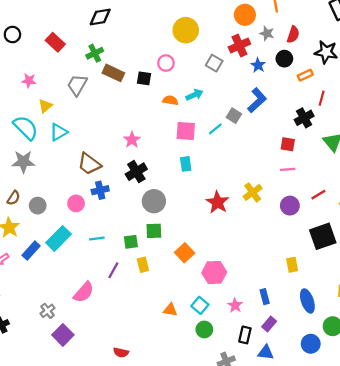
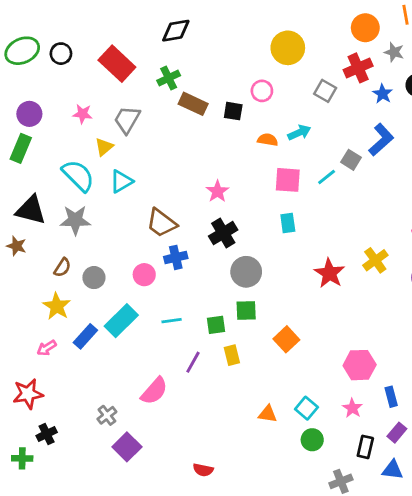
red rectangle: (55, 42) -> (117, 64), size x1.4
gray trapezoid: (77, 85) -> (127, 120), moved
pink hexagon: (214, 272) -> (360, 365), moved

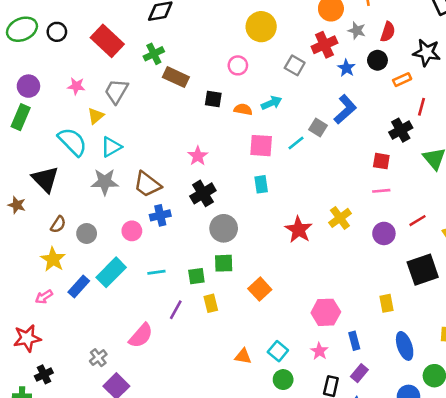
black square: (233, 111) -> (213, 99), moved
black triangle: (31, 210) -> (45, 179), moved, turned 32
gray star: (75, 220) -> (105, 182), moved

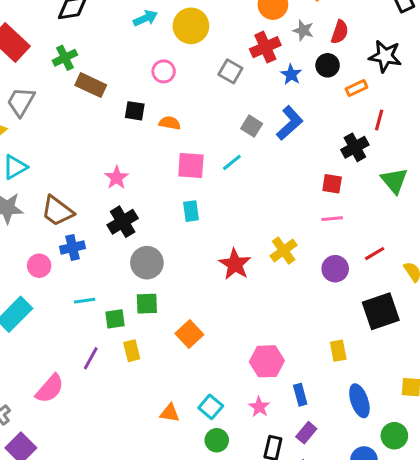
cyan arrow: (271, 103) -> (145, 18), moved
gray square: (318, 127) -> (252, 126), moved
cyan line: (156, 272) -> (85, 301), moved

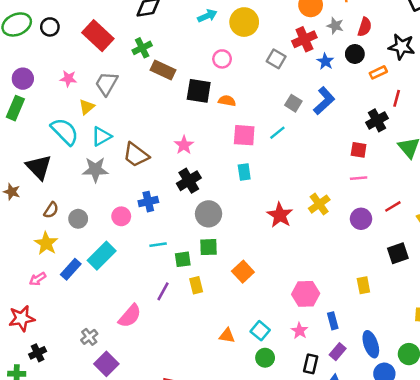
black square: (135, 111) -> (199, 91), size x1.5
brown trapezoid: (57, 211) -> (136, 155), moved
black square: (381, 311) -> (398, 253), size x0.7
blue ellipse: (359, 401) -> (371, 344), moved

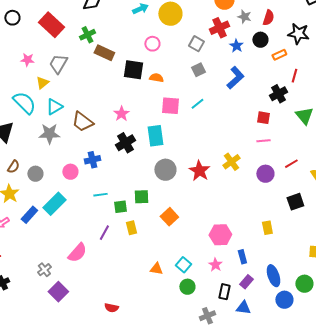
gray square: (293, 103) -> (198, 70), moved, turned 32
cyan rectangle: (244, 172) -> (155, 136), moved, size x1.5
gray circle: (209, 214) -> (165, 170), moved

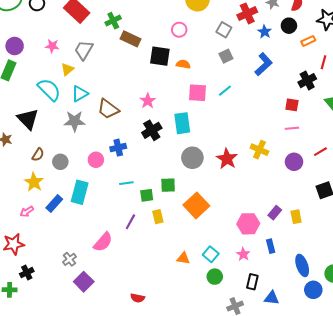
yellow cross: (231, 162) -> (259, 150), turned -30
cyan rectangle: (54, 204) -> (80, 192), turned -30
orange square: (169, 217) -> (196, 205), size x1.4
purple rectangle: (246, 282) -> (275, 213), moved

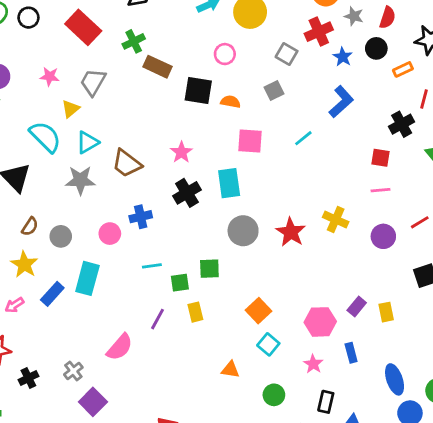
gray square: (226, 56) -> (274, 90), moved
cyan line: (225, 91) -> (303, 138), moved
orange square: (196, 205) -> (258, 311), moved, size x0.7
cyan square: (211, 254) -> (268, 344), moved
black cross: (27, 273) -> (28, 378), moved

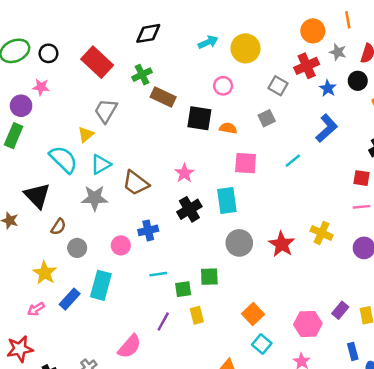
pink star: (50, 76) -> (41, 87), moved
brown semicircle: (30, 227) -> (58, 227), moved
blue rectangle: (351, 353) -> (353, 351), moved

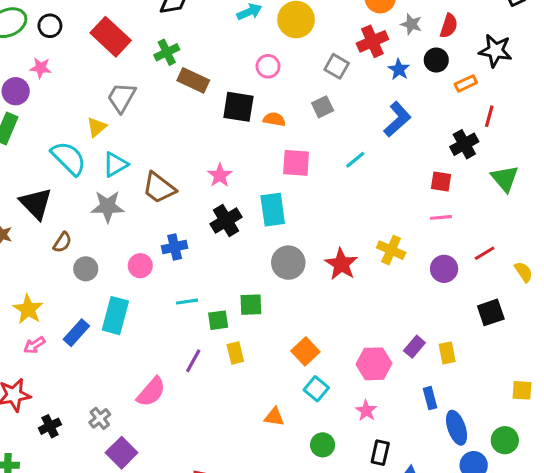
yellow star: (45, 273) -> (28, 309), moved

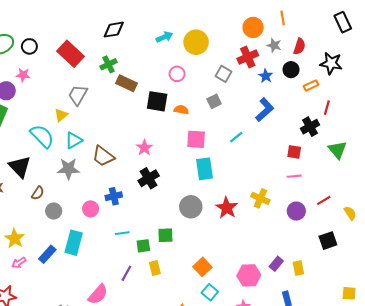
cyan rectangle: (273, 210) -> (205, 169), moved

